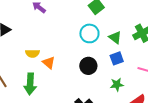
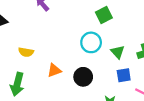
blue square: (117, 58) -> (124, 75), moved
orange triangle: (49, 63) -> (54, 70), moved, turned 48

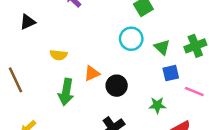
black circle: (83, 77) -> (117, 86), moved
green arrow: (17, 84) -> (66, 92), moved

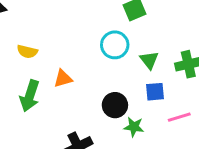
black circle: (117, 86) -> (115, 105), moved
pink line: (194, 91) -> (179, 117), turned -48

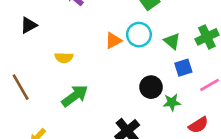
orange triangle: (63, 79) -> (113, 41), moved
green arrow: (30, 96) -> (75, 96), turned -132

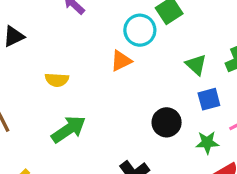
cyan circle: (139, 35) -> (140, 30), moved
green star: (172, 102) -> (207, 143), moved

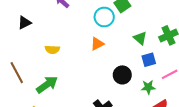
orange triangle: (121, 61) -> (97, 44), moved
green arrow: (69, 129) -> (47, 85), moved

